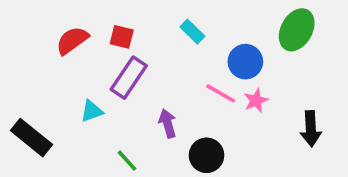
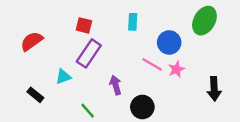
cyan rectangle: (192, 32) -> (133, 22), turned 49
red semicircle: (72, 40) -> (32, 41), moved
black rectangle: (32, 138) -> (35, 95), moved, size x0.6

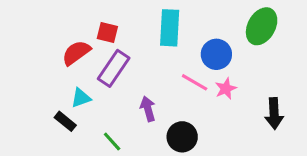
cyan rectangle: (133, 22) -> (170, 28), size x1.6
red semicircle: (32, 41) -> (76, 53), moved
black rectangle: (35, 95) -> (65, 121), moved

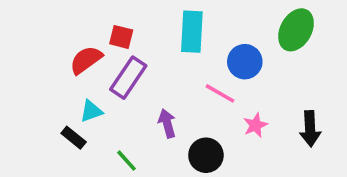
pink star: (226, 89) -> (255, 125), moved

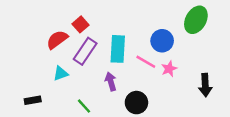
cyan rectangle: (192, 32) -> (118, 49), moved
red square: (121, 37) -> (80, 24), turned 35
pink star: (255, 125) -> (169, 69), moved
black rectangle: (74, 138) -> (33, 100), moved, turned -49

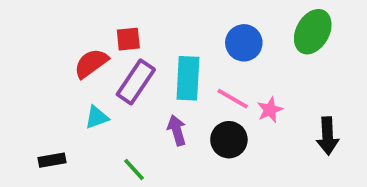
red square: (80, 24) -> (128, 39), turned 35
blue circle: (162, 41) -> (244, 43), moved
black circle: (136, 103) -> (229, 140), moved

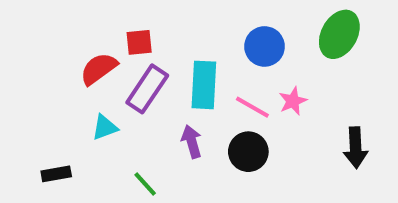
pink star: (270, 110) -> (293, 101), moved

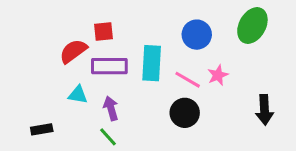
purple rectangle: (147, 89) -> (109, 66), turned 56
cyan triangle: (105, 127) -> (78, 95), turned 30
purple arrow: (192, 142) -> (111, 108), moved

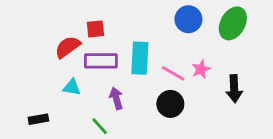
blue circle: (197, 35) -> (188, 19), moved
purple arrow: (111, 108) -> (116, 98), moved
black arrow: (264, 110) -> (234, 89), moved

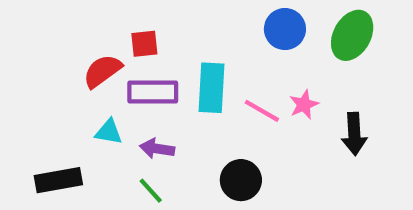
purple arrow: (116, 98) -> (157, 149), moved, turned -65
black circle: (170, 104) -> (241, 180), moved
black rectangle: (38, 119) -> (58, 180), size x1.5

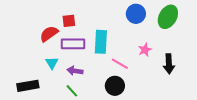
pink line: (262, 111) -> (120, 64), moved
cyan triangle: (109, 132) -> (52, 63), turned 48

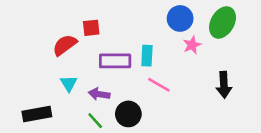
cyan rectangle: (101, 42) -> (147, 56), moved, size x0.7
purple rectangle: (73, 44) -> (115, 61), moved
pink star: (145, 50) -> (192, 45), moved
black circle: (115, 86) -> (128, 114), moved

